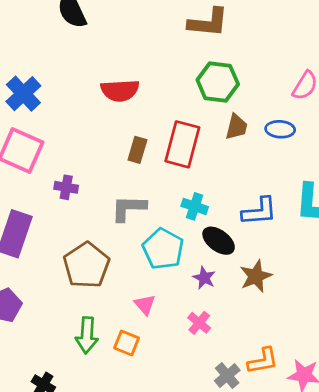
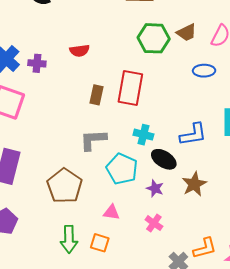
red semicircle: (120, 90) -> (80, 51), size x0.7
brown trapezoid: (236, 127) -> (187, 33), moved, turned 55
purple cross: (66, 187) -> (37, 63), moved
pink triangle: (145, 305) -> (111, 212), turned -36

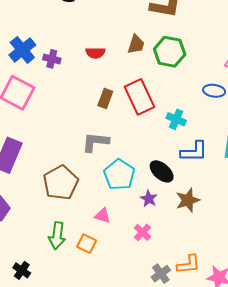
brown trapezoid: (187, 33) -> (136, 44), moved, turned -55
red rectangle: (130, 88) -> (139, 97), turned -44
cyan cross: (143, 135) -> (176, 119), moved

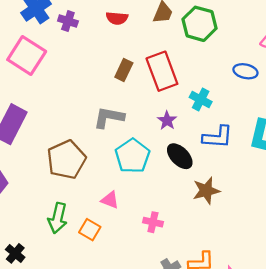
purple star: (149, 199) -> (167, 120), moved
pink cross: (143, 232) -> (153, 222), turned -36

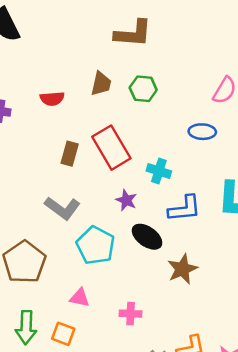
green hexagon: (200, 24) -> (143, 89), size x0.7
gray L-shape: (109, 117) -> (62, 208), turned -144

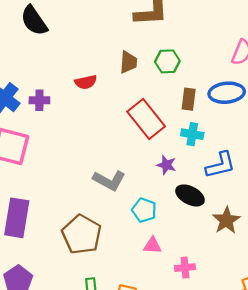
blue ellipse: (202, 132) -> (227, 93), size x1.4
brown rectangle: (70, 154) -> (189, 99), moved
cyan pentagon: (95, 245) -> (144, 210), size x0.7
pink triangle: (80, 298) -> (152, 245), moved

